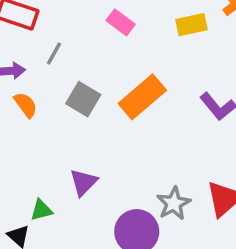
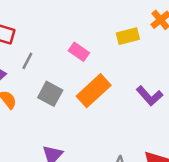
pink rectangle: (121, 22) -> (79, 52), moved

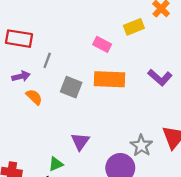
pink rectangle: (79, 52) -> (102, 44), moved
orange rectangle: (94, 91) -> (110, 79), turned 52

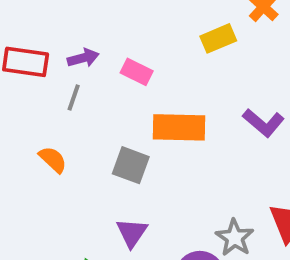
pink rectangle: (102, 44) -> (137, 72), moved
purple arrow: (21, 76) -> (83, 58), moved
gray square: (71, 87) -> (131, 165), moved

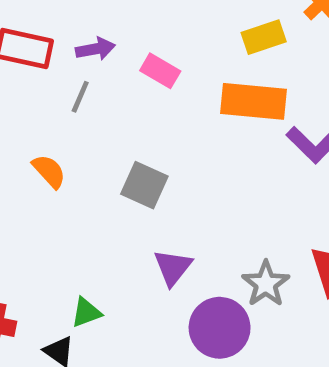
orange rectangle: (179, 127) -> (254, 101), moved
purple triangle: (132, 233) -> (173, 267), moved

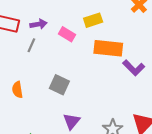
yellow rectangle: (264, 37) -> (93, 20), moved
orange semicircle: (49, 171) -> (17, 90), moved, turned -147

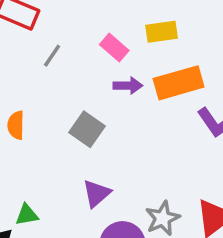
purple arrow: (38, 24) -> (128, 86), moved
orange rectangle: (108, 48) -> (179, 83), turned -32

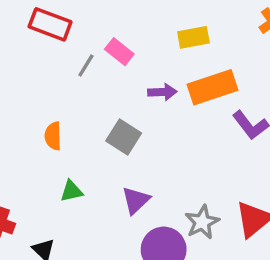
pink rectangle: (114, 48) -> (119, 52), moved
green triangle: (27, 215) -> (71, 191), moved

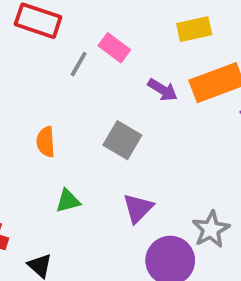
purple arrow: (162, 92) -> (163, 90), turned 36

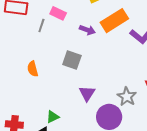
green triangle: (68, 201) -> (53, 117), moved

